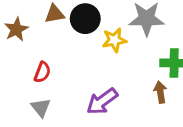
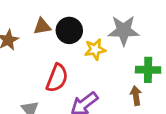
red semicircle: (42, 72) -> (57, 78), moved, size x1.5

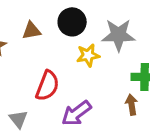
black circle: (69, 30) -> (72, 22), moved

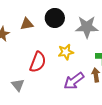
yellow star: (88, 55) -> (66, 52), moved
purple arrow: (76, 113) -> (74, 81), moved

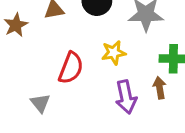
purple arrow: (74, 81) -> (126, 97), turned -65

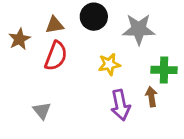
red semicircle: (71, 68) -> (56, 56), moved

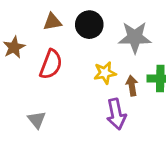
brown triangle: (55, 25) -> (52, 22), moved
brown arrow: (151, 97) -> (132, 86), moved

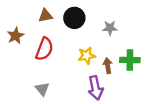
gray star: (135, 37) -> (110, 28), size x0.6
gray triangle: (37, 120) -> (42, 89), moved

